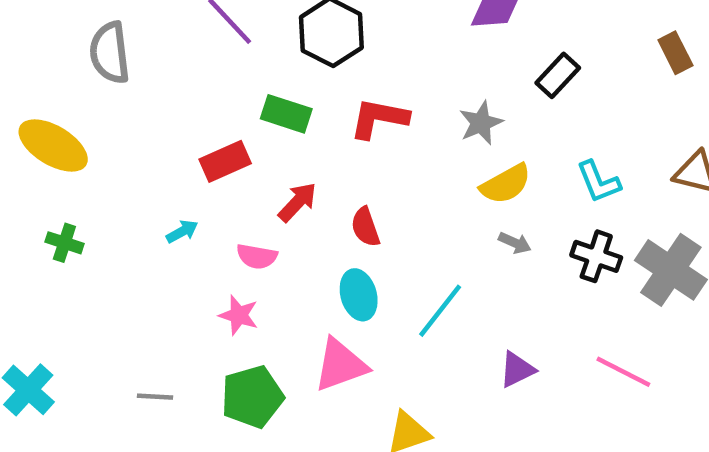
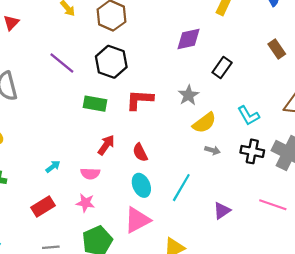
red rectangle: (225, 161) -> (43, 206), moved

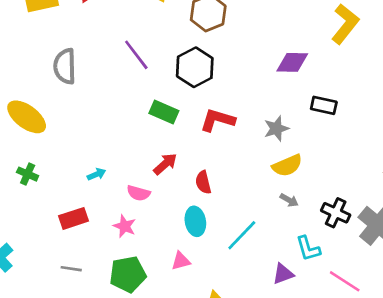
black rectangle: (222, 68) -> (324, 105), turned 54
cyan L-shape: (248, 116) -> (308, 249), moved
pink triangle: (137, 220) -> (181, 261), size x0.6

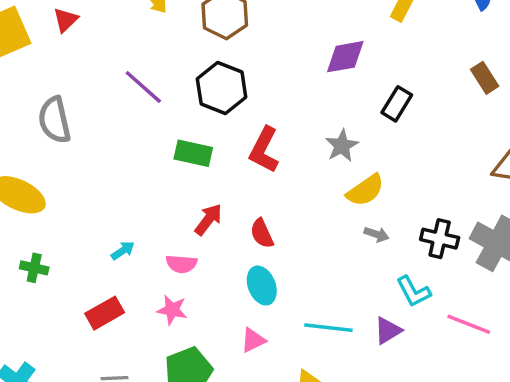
black rectangle: (324, 105) -> (397, 104), turned -60
red L-shape: (217, 120) -> (264, 150), turned -68
cyan line: (242, 235) -> (328, 328), moved, turned 64

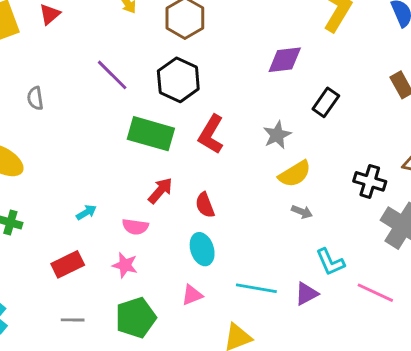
gray semicircle: (54, 120) -> (35, 98), size x0.6
green rectangle: (193, 153) -> (151, 134), size x1.4
black cross: (440, 239) -> (370, 181), moved

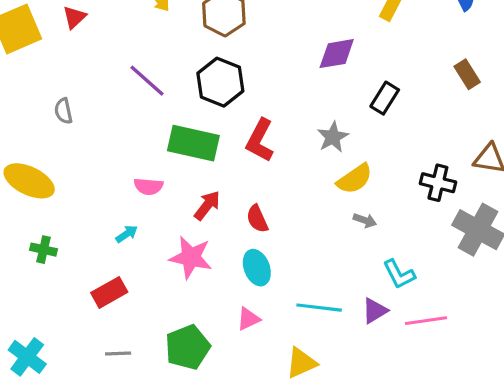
pink semicircle: (135, 227) -> (148, 186), moved
pink star: (125, 265) -> (191, 257), moved, size x1.5
pink line: (375, 293) -> (426, 321), moved, turned -30

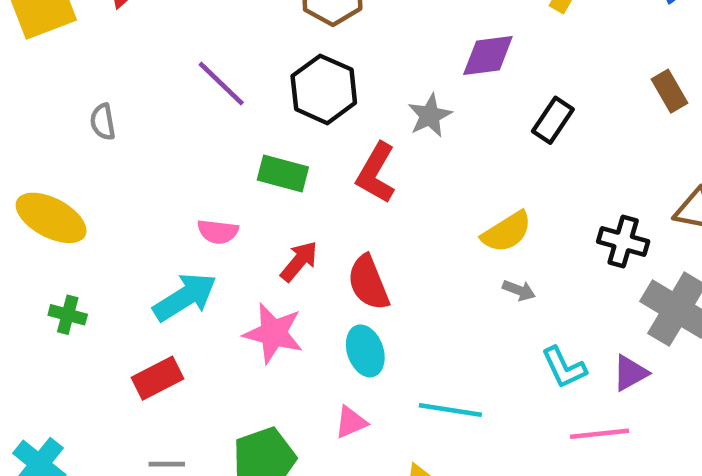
gray star: (333, 137) -> (430, 116), moved
green rectangle: (193, 143) -> (283, 173), size x0.7
red semicircle: (257, 219) -> (368, 283), size x1.4
cyan arrow: (127, 234) -> (185, 297), size x2.0
purple triangle: (375, 311) -> (630, 373), moved

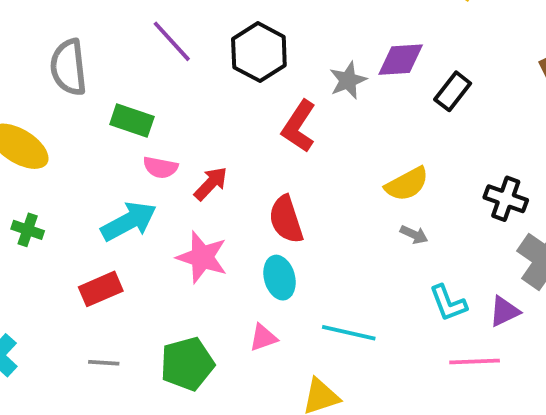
purple diamond: (488, 56) -> (401, 60), moved
gray semicircle: (103, 122) -> (68, 67), size x1.8
green rectangle: (283, 173) -> (132, 120), moved
red arrow: (299, 261) -> (211, 184), moved

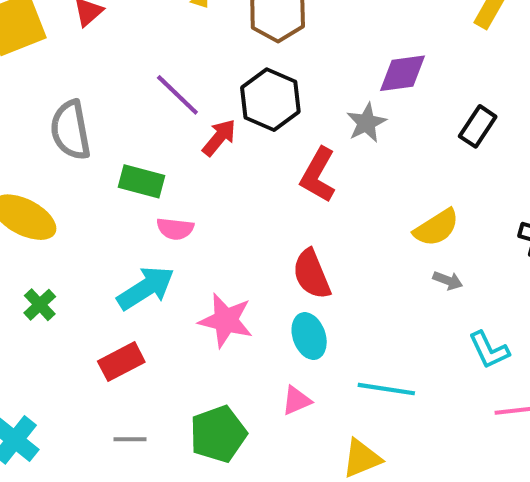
purple diamond: (401, 60) -> (403, 73), moved
red arrow: (211, 184) -> (219, 138), moved
green cross: (28, 230) -> (40, 305), turned 32

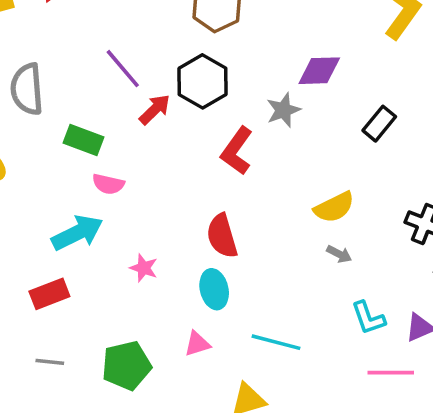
pink star: (226, 320) -> (144, 268), size x0.6

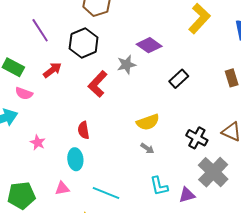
purple diamond: (319, 71) -> (149, 45), turned 30
red arrow: (155, 109) -> (52, 70), moved
red semicircle: (222, 236) -> (83, 130), size x0.7

